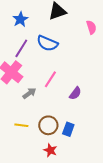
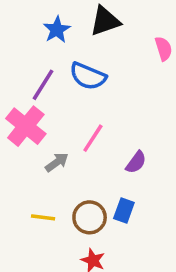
blue star: (20, 19) -> (57, 30), moved
blue rectangle: (68, 129) -> (124, 210), moved

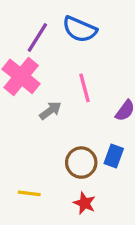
pink line: (93, 138) -> (84, 88), turned -48
yellow line: (43, 217) -> (29, 193), moved

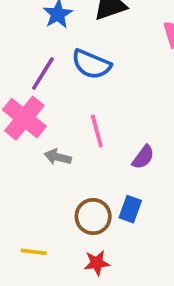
gray arrow: (50, 111) -> (58, 157), turned -130
red star: (84, 203) -> (97, 263), turned -30

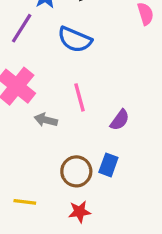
purple line: (43, 74) -> (22, 28), moved

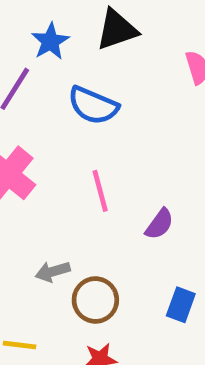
gray arrow: (46, 120) -> (53, 272), moved, turned -30
blue rectangle: (108, 165) -> (181, 305), moved

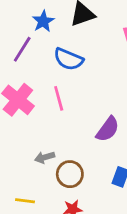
pink line: (100, 191) -> (59, 98), moved
purple semicircle: (159, 224) -> (108, 129), size x1.4

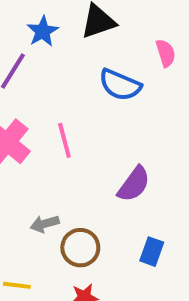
blue semicircle: (68, 59) -> (120, 85), moved

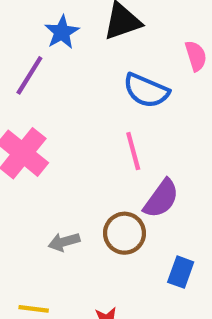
pink line: (64, 140) -> (133, 151), moved
brown circle: (80, 248) -> (125, 233), moved

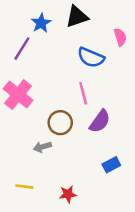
brown circle: (125, 233) -> (60, 123), moved
blue rectangle: (181, 272) -> (111, 165), turned 42

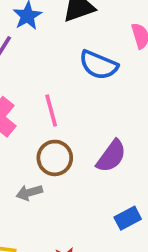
pink line: (83, 93) -> (51, 111), moved

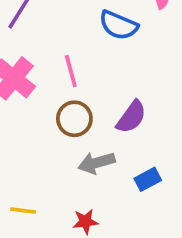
gray arrow: (29, 193) -> (96, 163), moved, size x1.4

